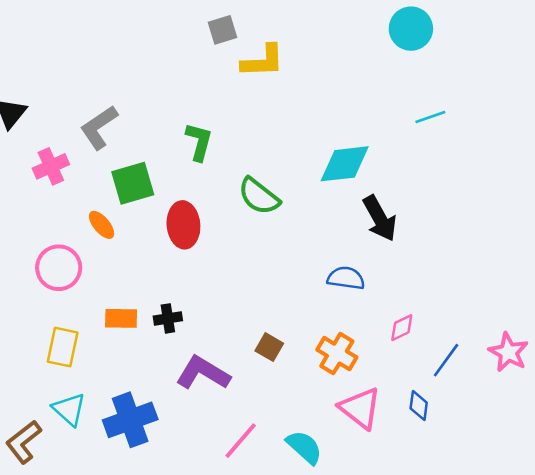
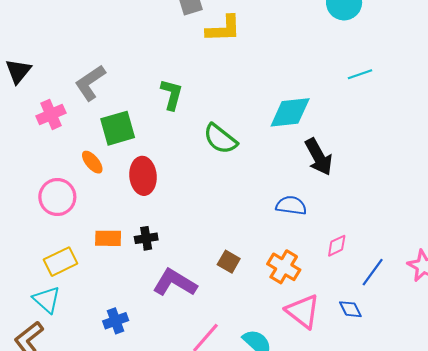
red ellipse: (183, 225) -> (143, 176), moved
yellow rectangle: (63, 347) -> (61, 262), turned 52
blue diamond: (419, 406) -> (350, 309), turned -35
cyan triangle: (69, 409) -> (47, 300), moved
blue cross: (130, 420) -> (116, 321), size x0.6

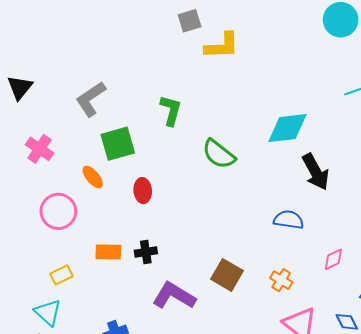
pink cross: (51, 114) -> (40, 149), moved, turned -32
red ellipse: (143, 176) -> (143, 191), size x0.7
yellow rectangle: (61, 262) -> (61, 275), size x0.7
brown square: (229, 262) -> (227, 275), size x1.4
orange cross: (284, 267) -> (281, 280), size x0.7

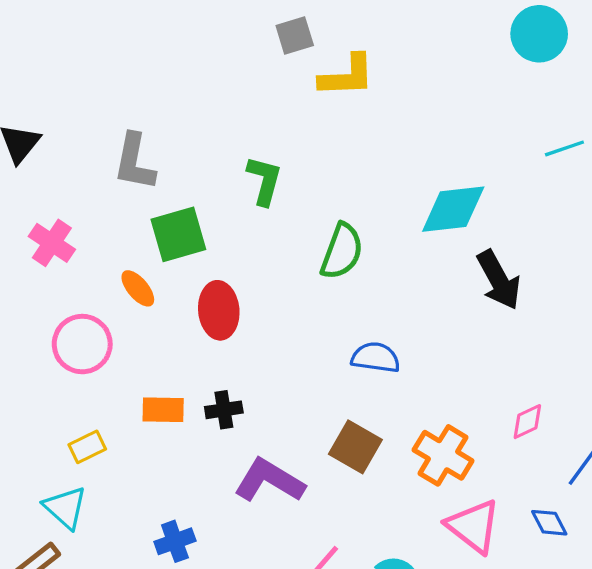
gray L-shape: (91, 99) -> (134, 162), turned -45
green semicircle: (219, 154) -> (342, 251), turned -108
red ellipse: (143, 191) -> (219, 310), size x1.4
blue semicircle: (289, 220) -> (376, 358), moved
orange cross: (281, 280) -> (443, 455), size x1.6

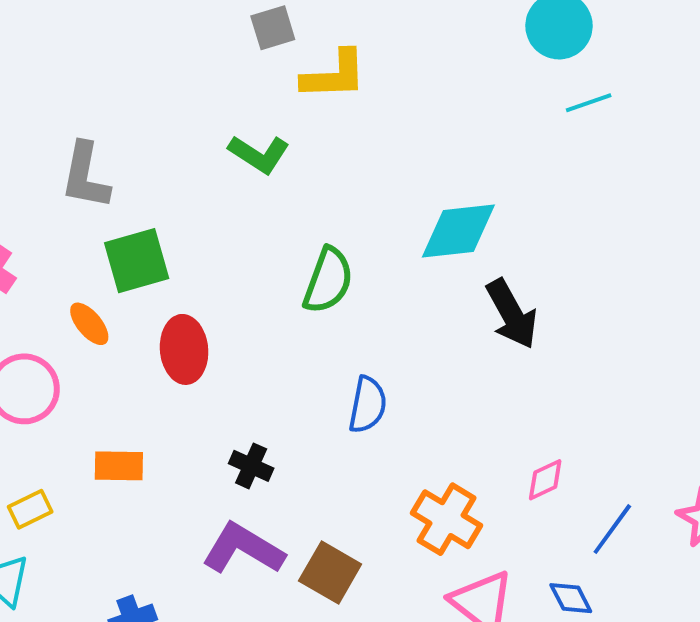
cyan line: (564, 148) -> (589, 103), moved
green L-shape: (264, 180) -> (259, 154), moved, turned 108
blue semicircle: (376, 358) -> (368, 405), turned 93
black cross: (224, 410) -> (251, 466), moved, turned 33
brown square: (355, 447) -> (330, 572), moved

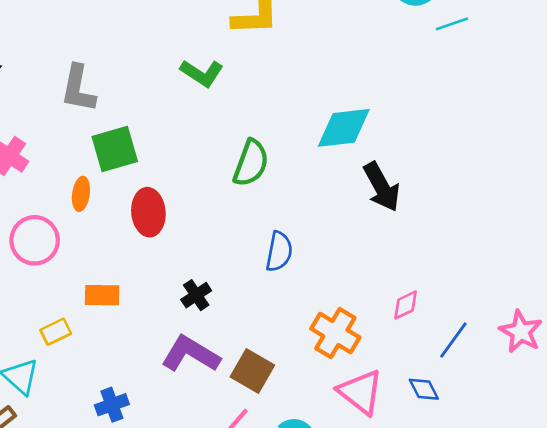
cyan line: (589, 103) -> (452, 24), moved
orange ellipse: (89, 324) -> (81, 194), turned 48
black cross: (251, 466) -> (196, 295), turned 32
yellow rectangle: (30, 509) -> (56, 332), moved

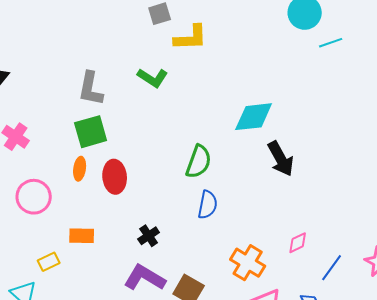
gray L-shape: (78, 89) -> (91, 89), moved
green semicircle: (251, 163) -> (199, 162), moved
orange ellipse: (81, 194) -> (80, 169), moved

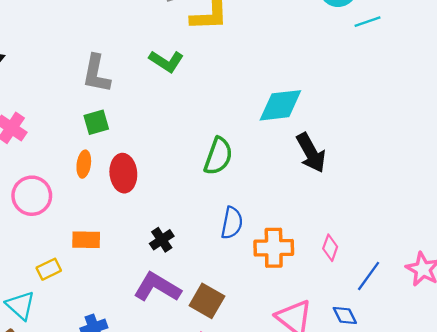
green square: (91, 132) -> (96, 122), size x0.7
blue semicircle: (208, 205) -> (232, 223), moved
pink diamond: (298, 243) -> (330, 248), turned -45
orange cross: (248, 263) -> (274, 248), moved, turned -32

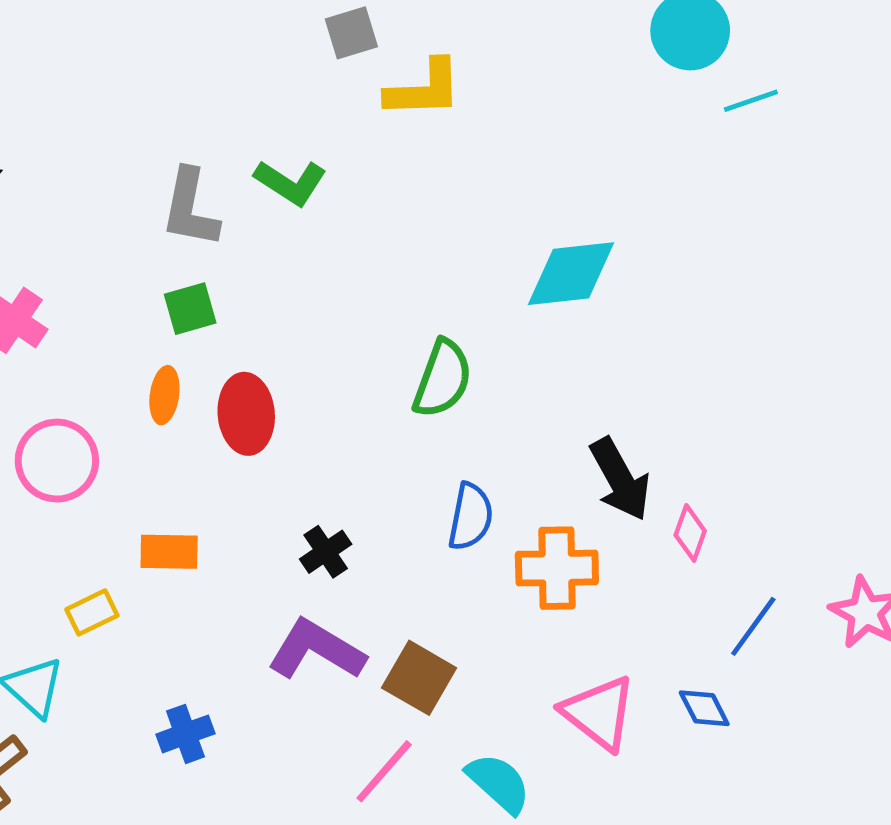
green L-shape: (166, 61) -> (291, 182), moved
black arrow: (311, 153) -> (620, 479), moved
pink diamond: (330, 248) -> (690, 533), moved

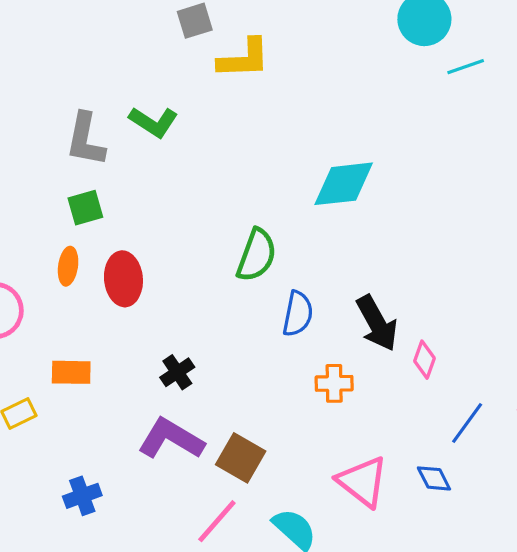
blue semicircle: (471, 517) -> (298, 314), moved
orange cross: (557, 568) -> (334, 383), size x0.7

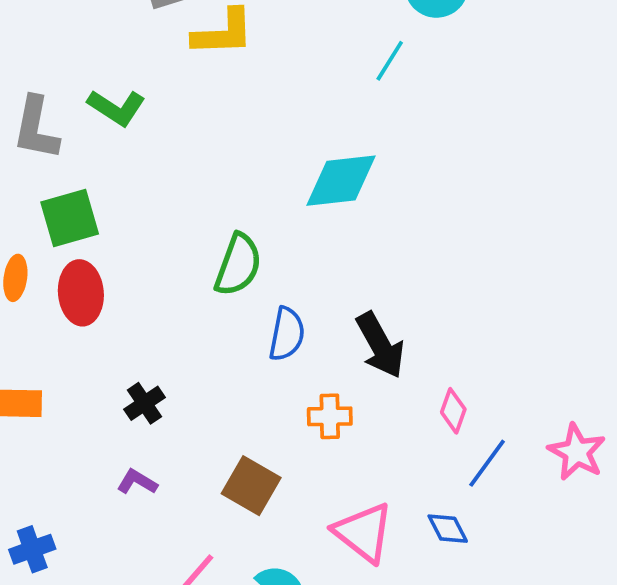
cyan line: (466, 67) -> (390, 61), moved, turned -39
green square: (85, 208) -> (70, 218), moved, size x1.4
pink diamond: (424, 360) -> (453, 411), moved
purple L-shape: (171, 439) -> (137, 482), size x0.5
brown square: (241, 458) -> (251, 486), moved

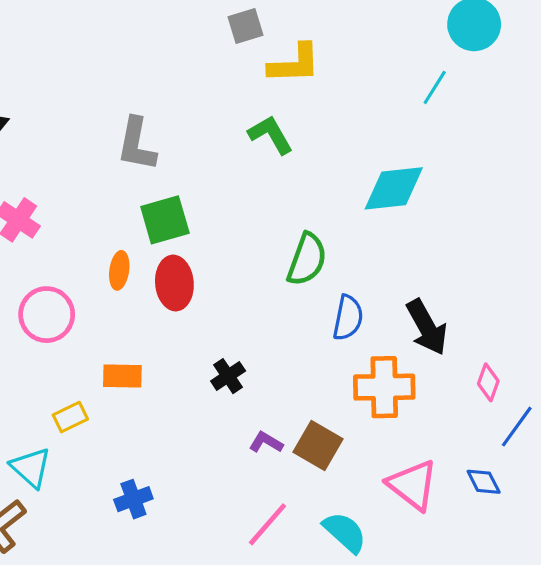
green L-shape: (116, 108) -> (271, 135), moved, turned -153
orange cross: (330, 416) -> (384, 387), size x1.6
purple L-shape: (137, 482) -> (266, 442), moved

